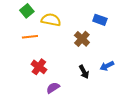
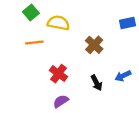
blue rectangle: (100, 20) -> (128, 23), moved, turned -32
red cross: (39, 67) -> (58, 74), moved

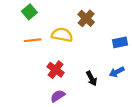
yellow semicircle: (58, 23) -> (62, 35), moved
blue rectangle: (128, 23) -> (120, 42), moved
brown cross: (94, 45) -> (86, 18), moved

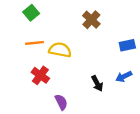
yellow semicircle: (62, 35) -> (60, 50), moved
red cross: (56, 70) -> (40, 75), moved
purple semicircle: (58, 96) -> (61, 102), turned 96

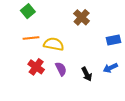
purple semicircle: (61, 102) -> (61, 69), moved

